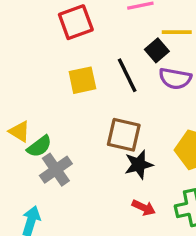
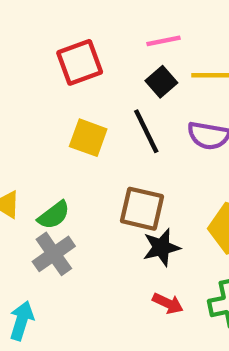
black square: (157, 50) -> (161, 82), moved
yellow square: (82, 80) -> (88, 138), turned 32
green semicircle: (39, 146) -> (54, 215), moved

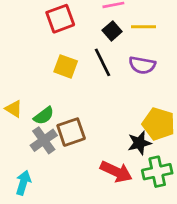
brown square: (142, 209) -> (71, 132), moved, turned -32
black star: (161, 247) -> (139, 143), moved
red arrow: (168, 303) -> (116, 172), size x1.6

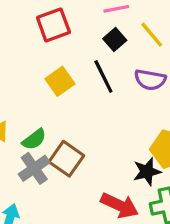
yellow line: (144, 27) -> (152, 35), turned 50
yellow square: (66, 66) -> (60, 81), turned 35
brown square: (71, 132) -> (66, 159), turned -36

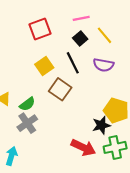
brown square: (66, 159) -> (60, 89), moved

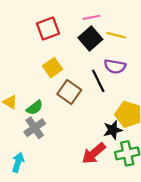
yellow line: (105, 35) -> (116, 35), turned -36
black square: (80, 38) -> (90, 39), size x1.5
black line: (73, 63) -> (98, 81), moved
red arrow: (83, 147) -> (94, 153), turned 115

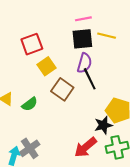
red square: (48, 29) -> (32, 44), moved
black square: (90, 39) -> (82, 39), turned 35
purple semicircle: (115, 66) -> (84, 63), moved, turned -84
gray cross: (35, 128) -> (30, 148), moved

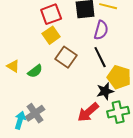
red square: (32, 44) -> (51, 14), moved
purple semicircle: (84, 63) -> (101, 30), moved
black line: (90, 79) -> (100, 57), moved

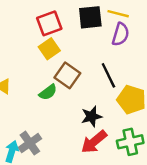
purple semicircle: (101, 30) -> (121, 34), moved
green semicircle: (35, 71) -> (48, 92), moved
black star: (105, 91) -> (92, 116), moved

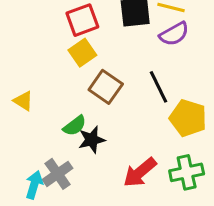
purple semicircle: (121, 34) -> (174, 34), turned 45
green semicircle: (48, 92) -> (75, 126), moved
black star: (92, 116) -> (92, 140), moved

